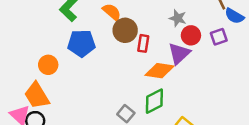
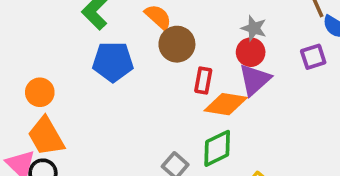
red circle: (191, 35) -> (251, 52), moved
red rectangle: (143, 43) -> (203, 81), moved
orange circle: (48, 65) -> (40, 92), moved

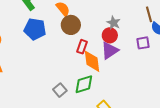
orange diamond: (226, 104) -> (92, 61), turned 65

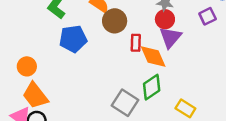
gray square: (60, 90) -> (125, 103), size x1.5

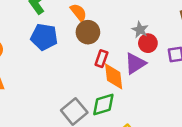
red circle: (165, 19) -> (148, 43), moved

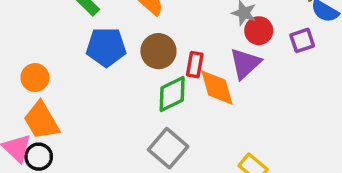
brown circle: (88, 32) -> (158, 51), moved
green diamond: (103, 105) -> (172, 94), moved

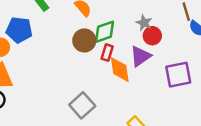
purple square: (302, 40) -> (178, 75), moved, size x1.6
blue pentagon: (106, 47) -> (19, 30), moved
green diamond: (172, 94) -> (104, 32), moved

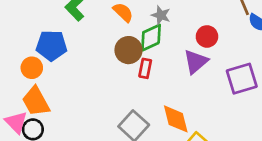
gray star: (144, 23) -> (161, 15), moved
red rectangle: (107, 53) -> (145, 68), moved
orange diamond: (120, 70) -> (176, 119), moved

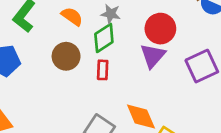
red circle: (207, 36) -> (160, 29), size x1.4
brown circle: (128, 50) -> (66, 56), moved

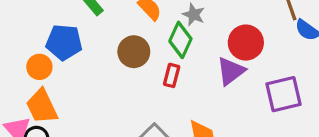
green diamond: (104, 38) -> (180, 40), turned -44

